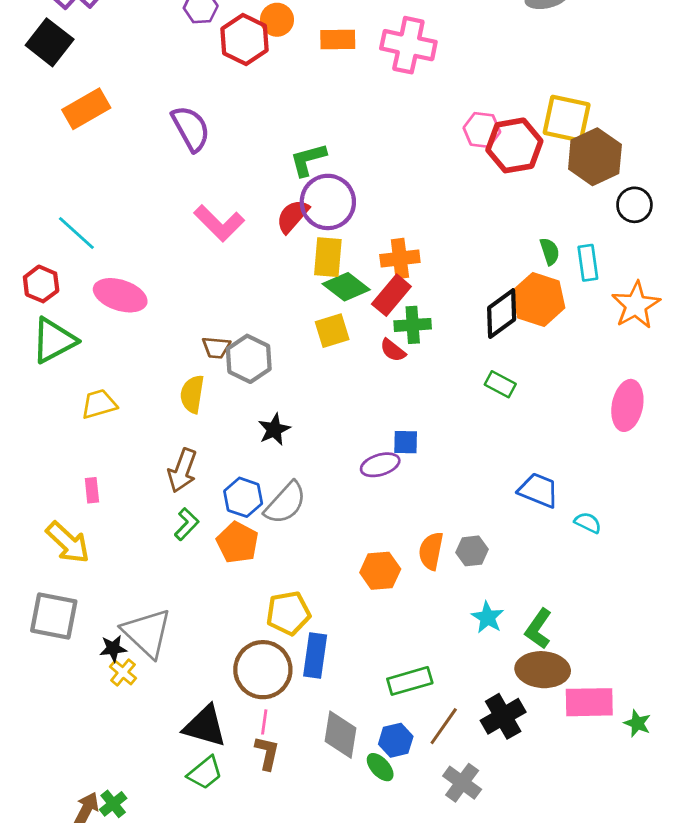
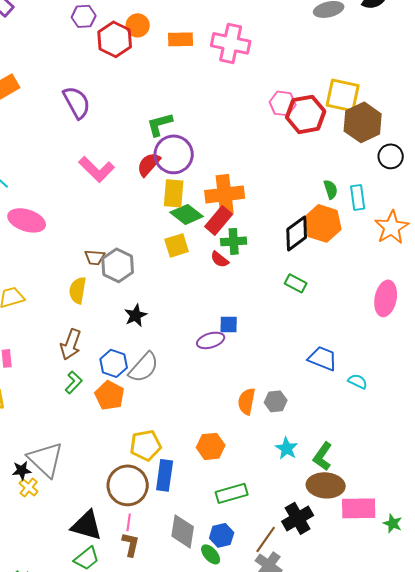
orange cross: (400, 258) -> (225, 194), size x1.4
orange hexagon: (380, 571) -> (211, 446), moved
brown line: (444, 726) -> (266, 539), moved

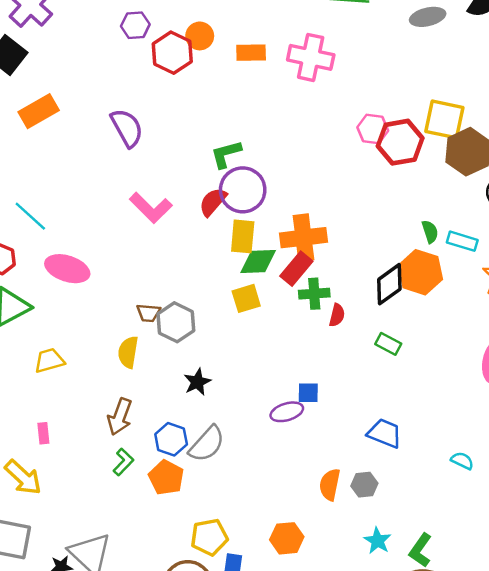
cyan rectangle: (358, 197) -> (462, 241), turned -65
green diamond: (187, 214) -> (258, 261), turned -40
red semicircle: (220, 259) -> (337, 315), moved, turned -114
blue trapezoid: (323, 358) -> (385, 433), moved

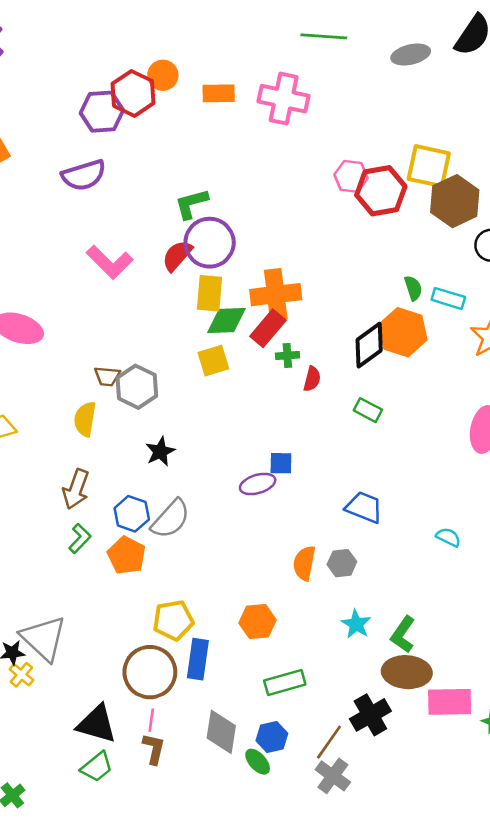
purple hexagon: (135, 25) -> (102, 112), moved, size x1.4
purple semicircle: (127, 128) -> (84, 175), turned 102
green cross: (314, 294) -> (287, 356), size x0.7

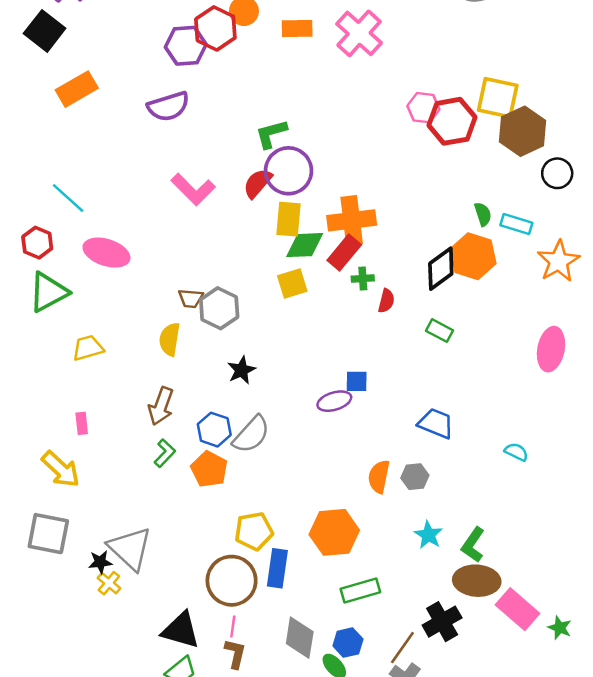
pink cross: (284, 99) -> (359, 33), turned 30
orange hexagon: (258, 622) -> (334, 532), size x1.4
pink rectangle: (450, 702) -> (518, 609), turned 42

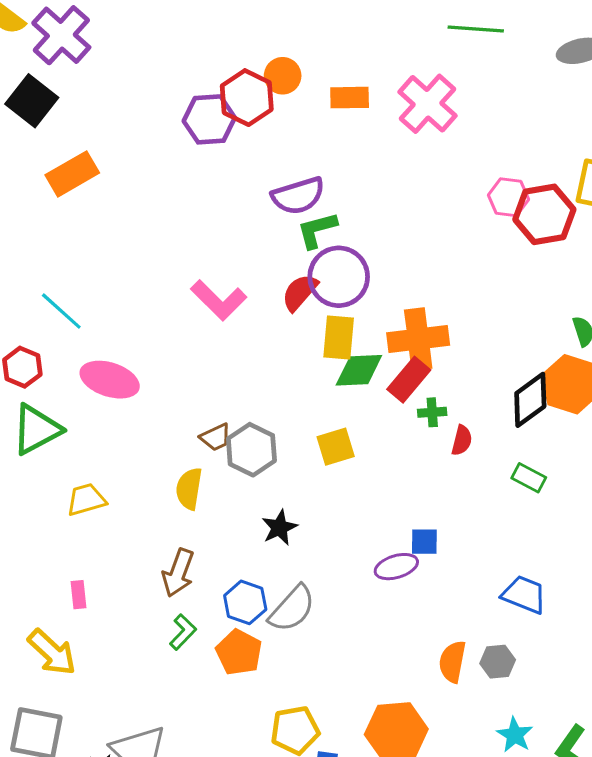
purple semicircle: (168, 106) -> (298, 196), moved
yellow square: (292, 283) -> (336, 447), moved
brown trapezoid: (191, 298) -> (216, 437), turned -30

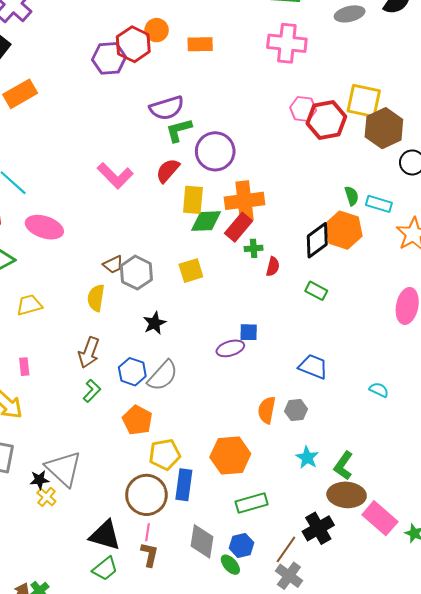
pink cross: (427, 104) -> (287, 43), moved, turned -36
purple circle: (339, 277) -> (215, 151), moved
orange pentagon: (239, 652) -> (137, 420), moved

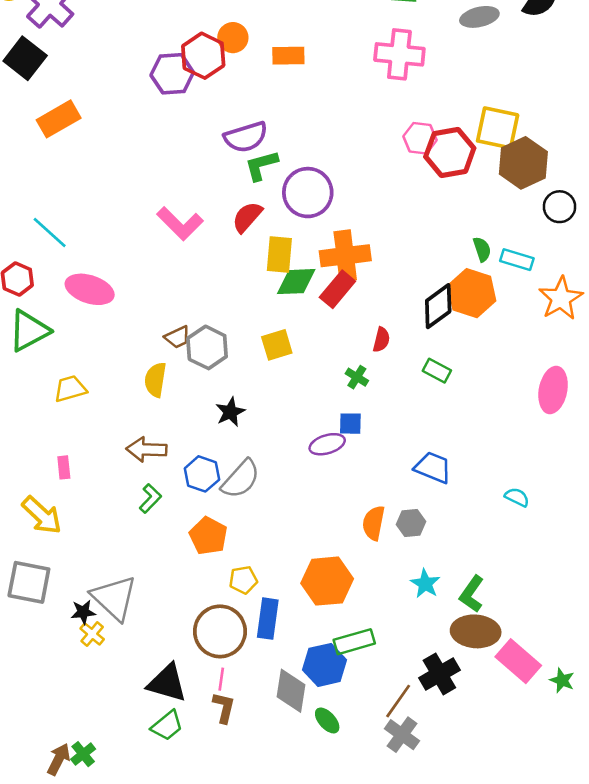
green cross: (254, 248) -> (357, 377), moved, turned 36
brown arrow: (89, 352) -> (146, 449), turned 72
yellow pentagon: (165, 455) -> (243, 580), size x0.7
blue hexagon: (241, 545) -> (325, 665), moved, size x1.4

